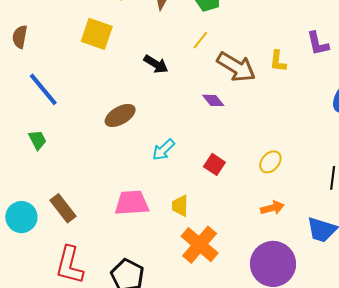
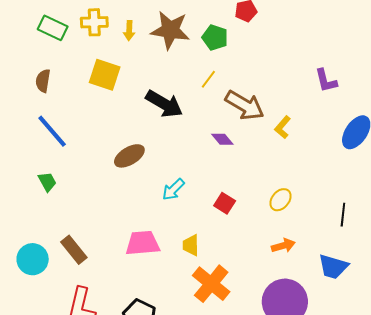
brown semicircle: (20, 37) -> (43, 81), moved
yellow L-shape: (278, 61) -> (283, 127), moved, turned 35
black arrow: (156, 64) -> (164, 104), size x1.5

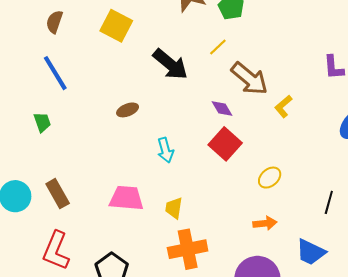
brown ellipse: (129, 156) -> (128, 110), size x0.7
cyan arrow: (173, 189) -> (165, 150), turned -70
red square: (225, 203) -> (225, 144), moved, size x1.5
orange cross: (211, 284) -> (188, 249), turned 30

